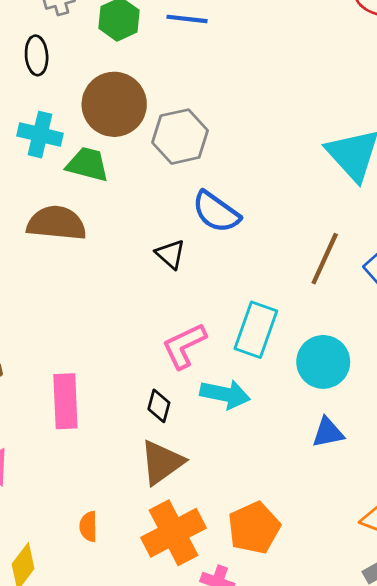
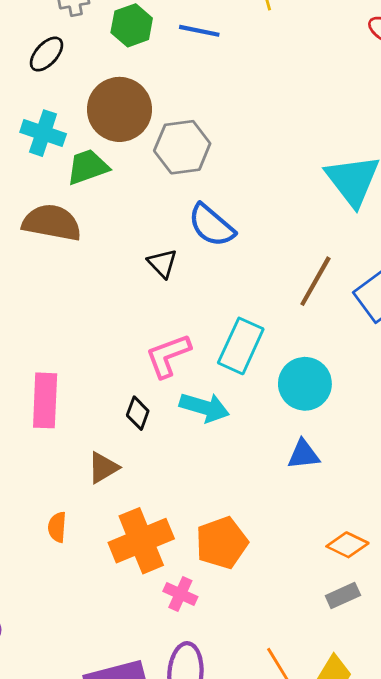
black ellipse: (37, 55) -> (46, 54), turned 42
green trapezoid: (87, 164) -> (88, 167), turned -39
brown triangle: (162, 462) -> (103, 468), moved, size x0.7

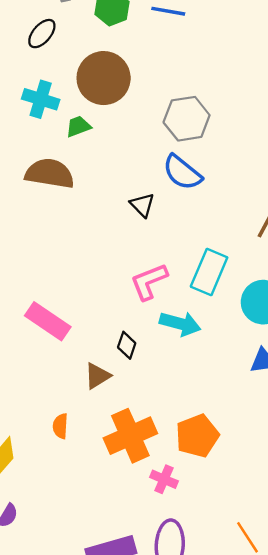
gray hexagon: (182, 147) -> (187, 119), moved
green trapezoid: (88, 167) -> (78, 126), size x0.7
pink rectangle: (45, 400) -> (48, 321), turned -57
black diamond: (138, 413) -> (127, 345), moved

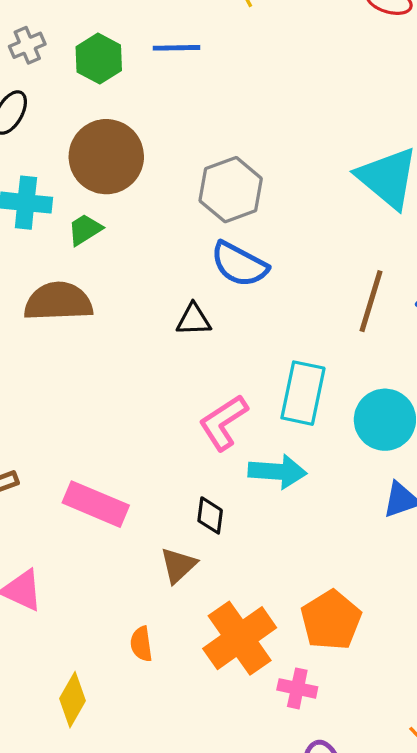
black triangle: (142, 205) -> (194, 320), turned -36

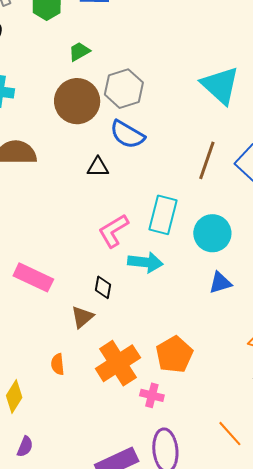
brown circle: (106, 157) -> (77, 101), moved
green trapezoid: (85, 230) -> (79, 52), moved

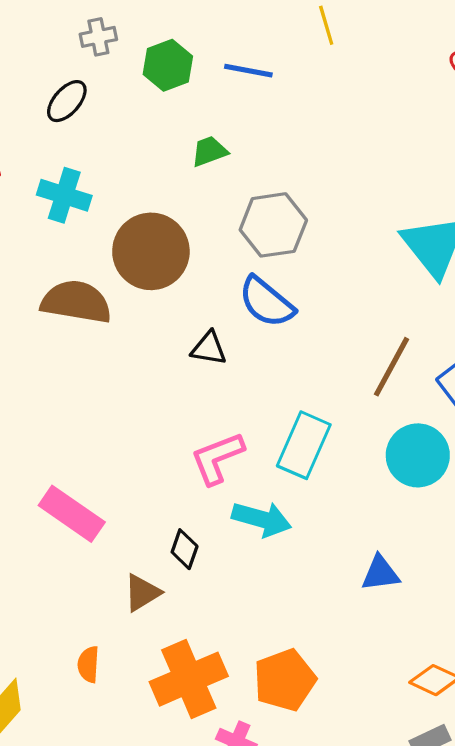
brown circle: (77, 101) -> (151, 251), moved
cyan circle: (212, 233) -> (418, 455), moved

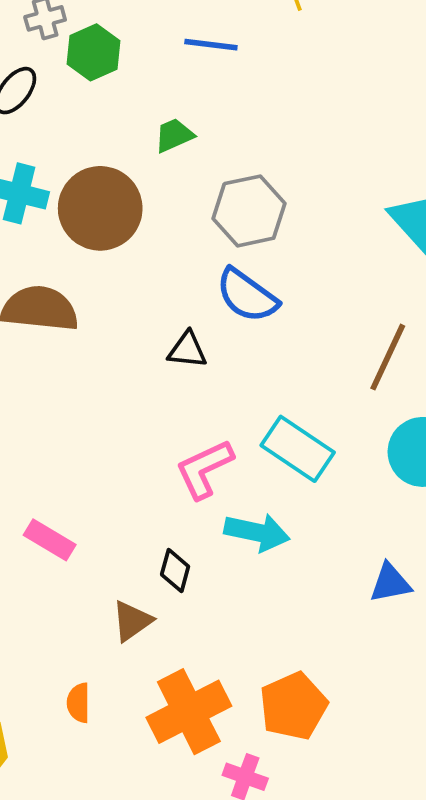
green hexagon: (168, 65) -> (94, 52), moved
brown circle: (151, 251) -> (100, 208), moved
cyan rectangle: (304, 445) -> (298, 449), turned -76
pink rectangle: (72, 514) -> (50, 540), size x0.7

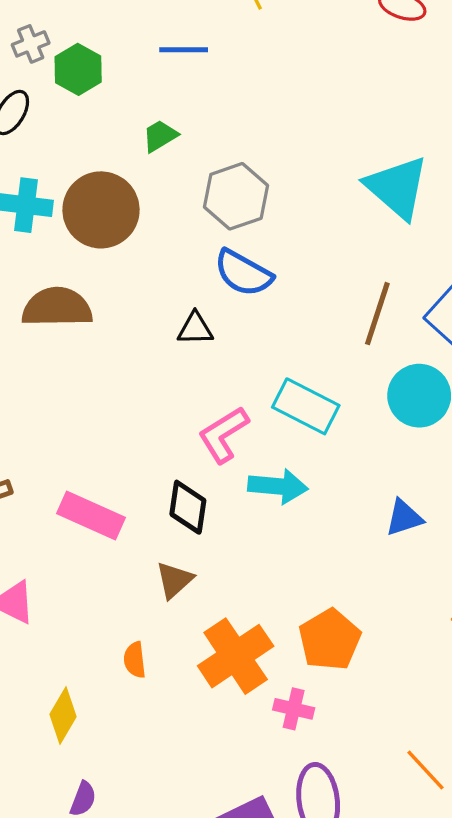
pink rectangle: (50, 540) -> (91, 516), size x1.4
black diamond: (175, 571) -> (188, 507), moved, size x1.4

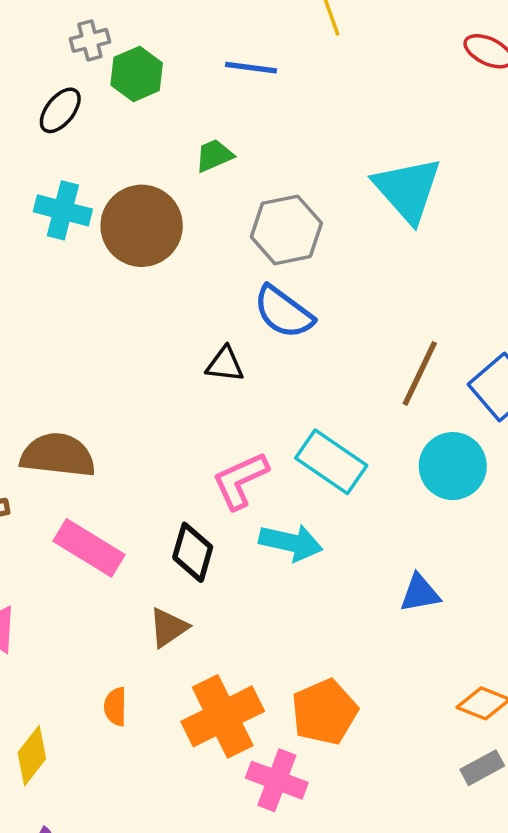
cyan triangle: (397, 187) -> (407, 190), moved
brown semicircle: (57, 307) -> (58, 455), moved
pink cross: (294, 709) -> (277, 780), size x1.4

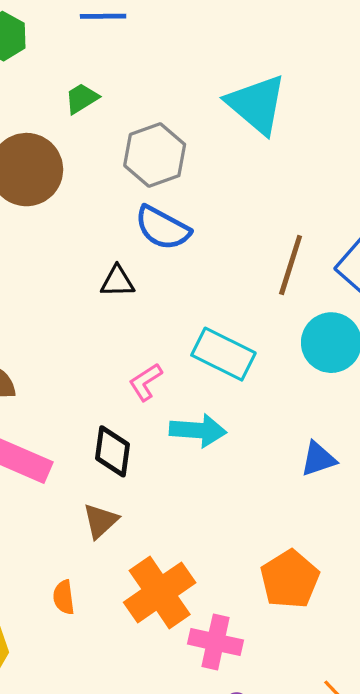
pink L-shape: (240, 480) -> (146, 382), size x0.7
orange pentagon: (324, 712) -> (290, 579), moved

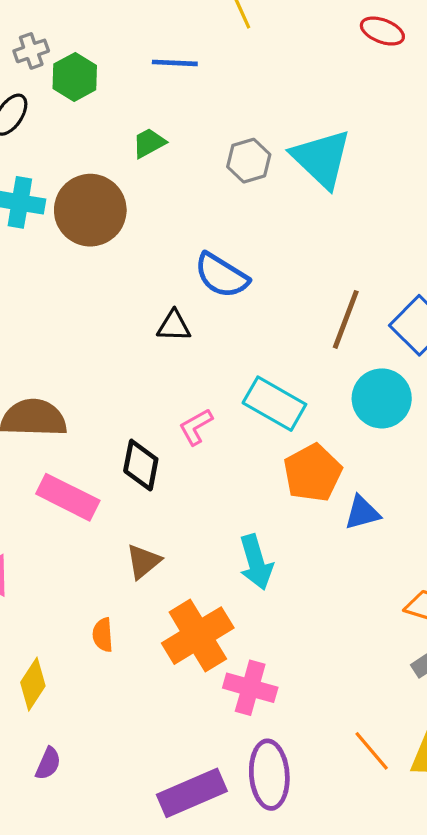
gray hexagon: (155, 155) -> (249, 161), moved, size x0.7
cyan arrow: (198, 430) -> (256, 562), moved, turned 66
black diamond: (113, 451) -> (141, 465), moved
orange pentagon: (290, 579) -> (313, 473), moved

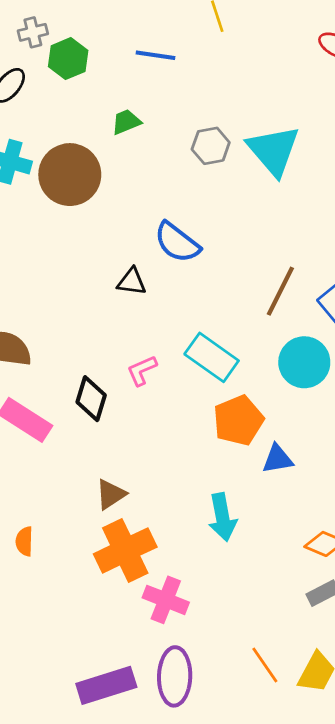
brown triangle: (143, 561) -> (111, 494), moved
cyan arrow: (256, 562) -> (222, 517), moved
orange semicircle: (103, 635) -> (24, 541), moved

